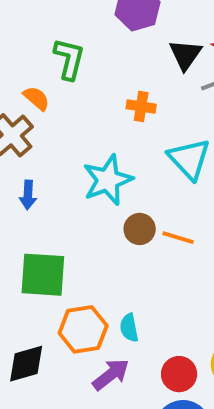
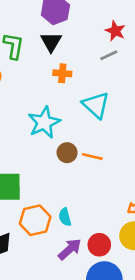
black triangle: (185, 55) -> (51, 42), moved
purple arrow: (111, 375) -> (70, 249), moved

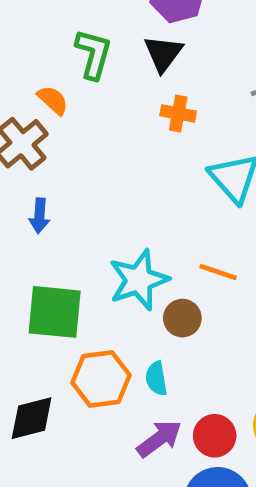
cyan star: (44, 122) -> (139, 280), moved
brown circle: (67, 153) -> (182, 318), moved

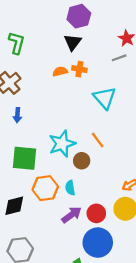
green L-shape: (93, 54) -> (17, 43), moved
orange semicircle: (53, 100) -> (60, 71), moved, turned -56
orange line: (218, 272) -> (98, 140), turned 35

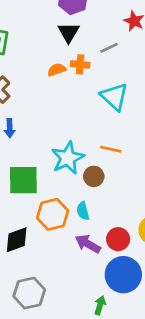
gray line: (119, 58) -> (109, 48), moved
orange line: (98, 140) -> (111, 149), turned -35
purple arrow: (71, 215) -> (88, 244), turned -108

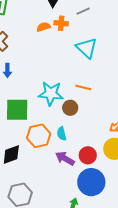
cyan star: (68, 158) -> (51, 94), turned 30

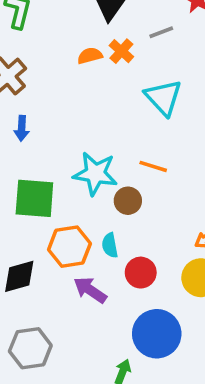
orange cross: (61, 23) -> (121, 51), turned 32
red circle: (88, 155) -> (141, 273), moved
purple arrow: (65, 158) -> (90, 290), moved

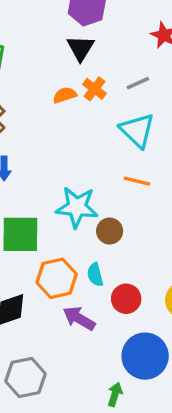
gray line: (161, 32) -> (138, 83), moved
orange line: (153, 166) -> (137, 181), moved

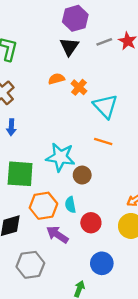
gray line: (138, 83) -> (104, 42), moved
orange cross: (94, 89) -> (79, 87), moved
blue circle: (145, 356) -> (102, 263), size x0.7
gray hexagon: (25, 377) -> (30, 265), moved

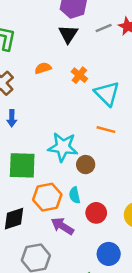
orange semicircle: (56, 79) -> (43, 68), moved

